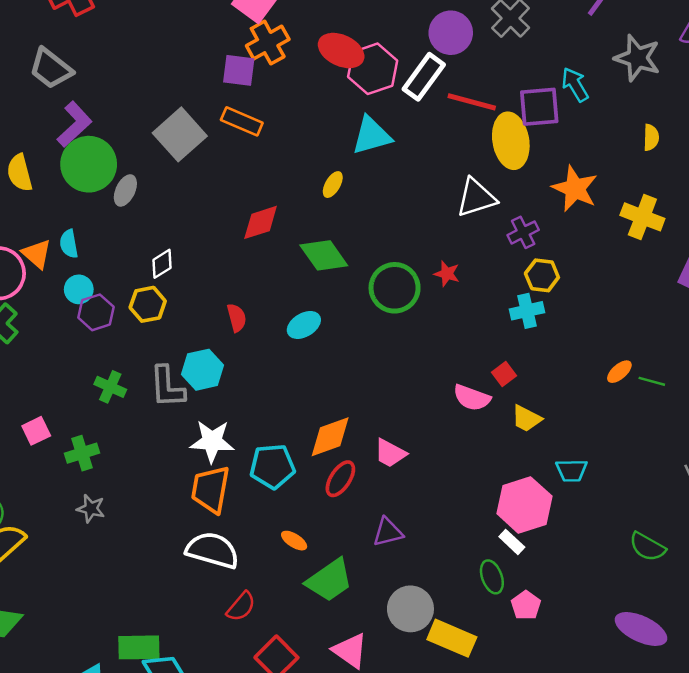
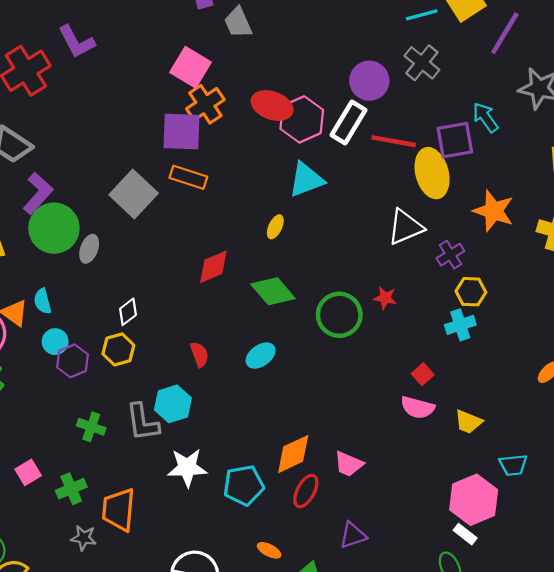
purple square: (239, 70) -> (181, 132), size x1.4
red square: (504, 374) -> (423, 374), moved
orange trapezoid: (211, 489) -> (119, 510), moved

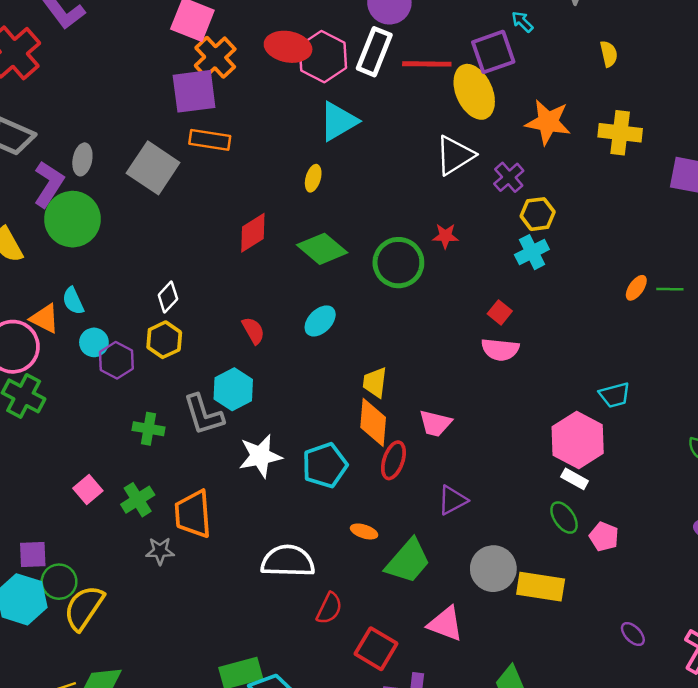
cyan arrow: (485, 117) -> (522, 22), size x0.7
gray ellipse: (89, 249) -> (82, 159), moved
yellow trapezoid: (468, 422) -> (375, 382), moved, turned 84
orange diamond: (293, 454) -> (373, 422), turned -51

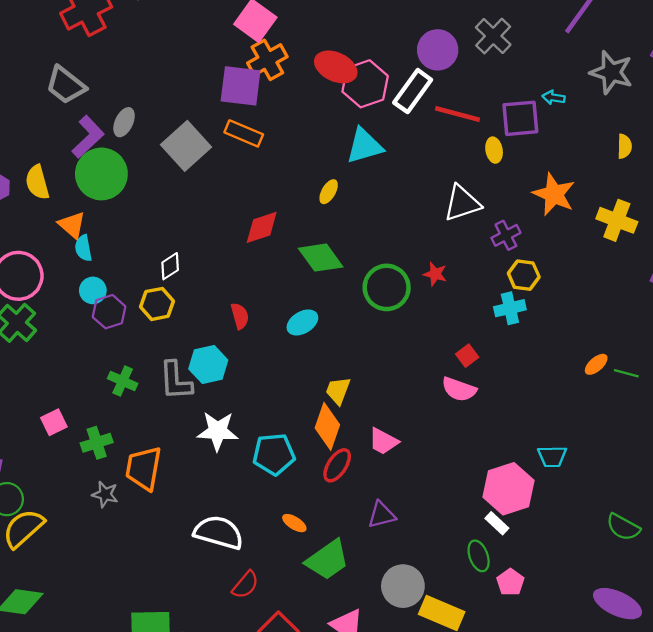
cyan arrow: (522, 22) -> (554, 98), turned -50
yellow ellipse: (474, 92) -> (494, 150), size x0.5
orange triangle: (45, 319) -> (72, 225), moved

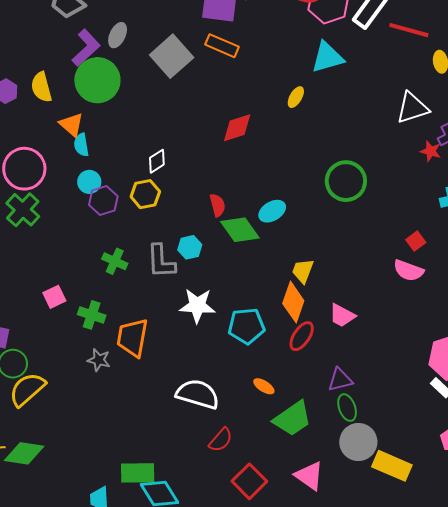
green diamond: (321, 258) -> (240, 230), moved
red star: (435, 274) -> (431, 151), moved
cyan hexagon: (208, 365) -> (190, 247), size x0.7
green cross: (97, 443) -> (92, 315), turned 36
green ellipse: (479, 556) -> (347, 408), moved

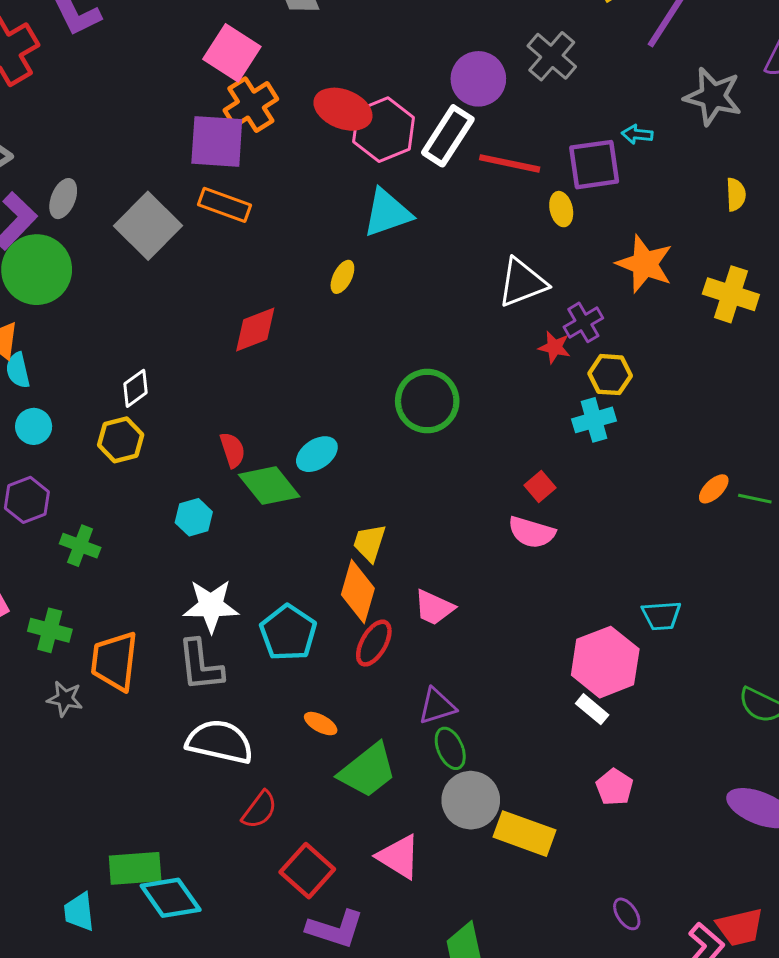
purple hexagon: (103, 201) -> (27, 500), moved
gray L-shape: (161, 261) -> (200, 665), moved
cyan pentagon: (246, 326) -> (288, 633), turned -30

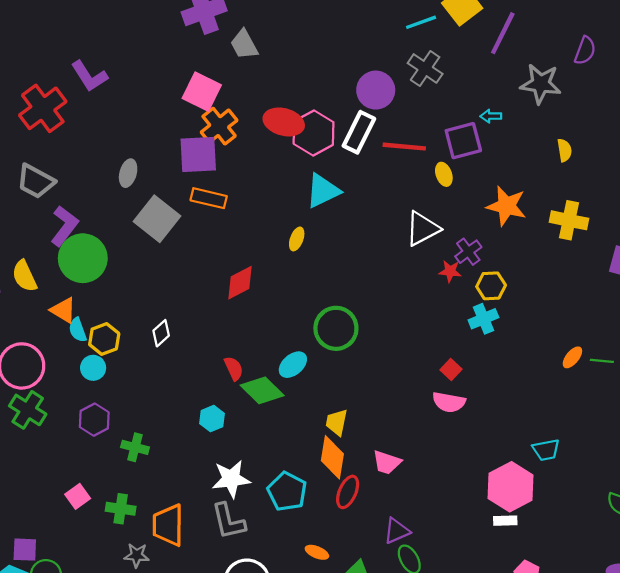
gray ellipse: (63, 199) -> (128, 173), moved
green circle: (427, 401) -> (336, 328), moved
yellow hexagon: (121, 440) -> (104, 339), moved
white rectangle: (592, 709) -> (505, 521), turned -35

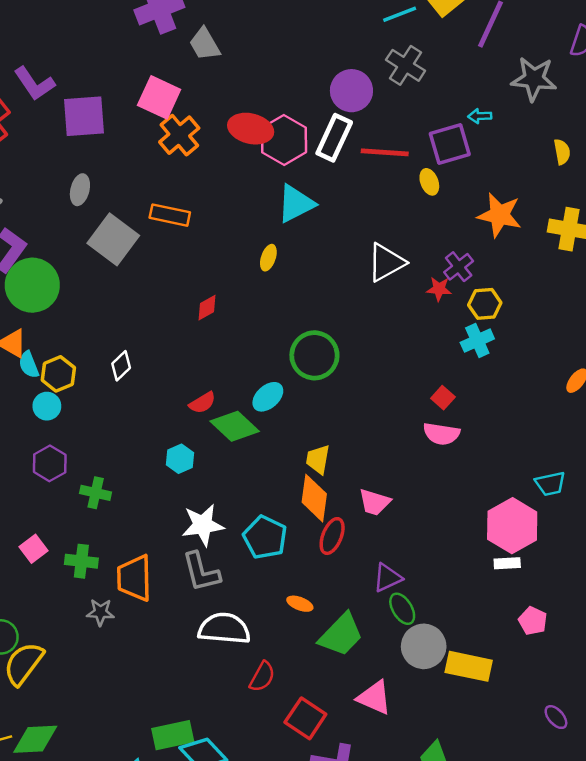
purple square: (198, 155) -> (84, 116), moved
white triangle: (422, 229) -> (386, 263), moved
red diamond: (240, 283) -> (207, 308), size x0.7
red semicircle: (234, 368) -> (202, 403), turned 85

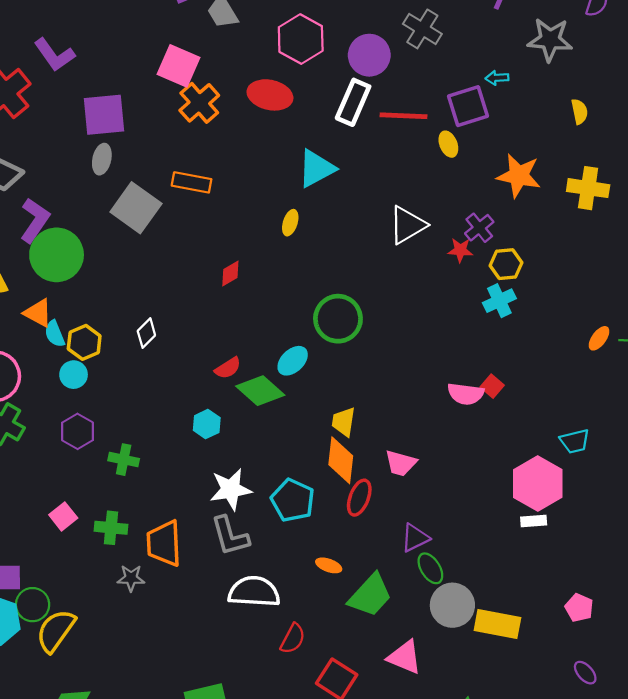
purple square: (84, 116) -> (104, 115), moved
pink hexagon: (284, 140) -> (301, 39), moved
red square: (443, 398) -> (492, 386), moved
pink pentagon: (533, 621) -> (579, 608), moved

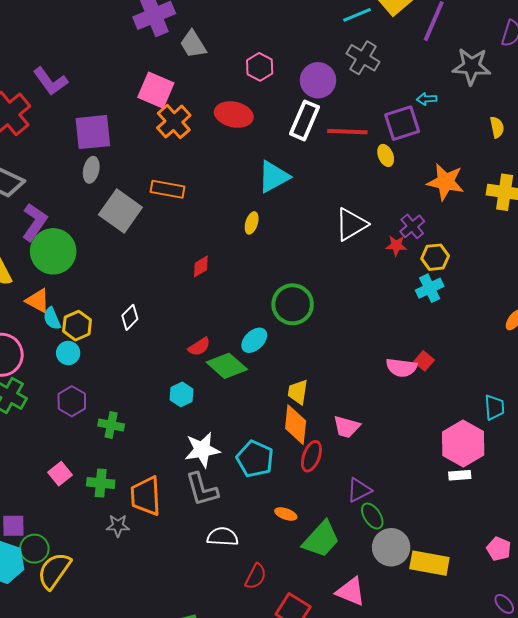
pink hexagon: (301, 39) -> (260, 67), size x0.7
cyan trapezoid: (575, 441) -> (494, 407), turned -80
white semicircle: (254, 592) -> (223, 537), size x0.7

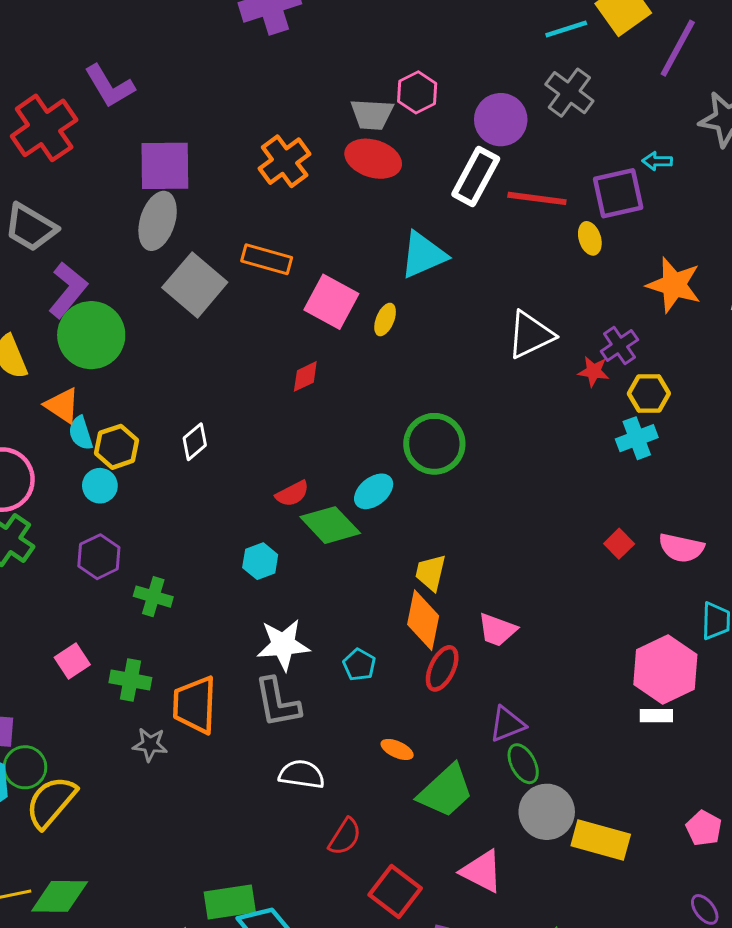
gray trapezoid: (193, 44) -> (372, 114), moved, turned -60
pink square: (156, 90) -> (331, 302), moved
gray ellipse: (91, 170) -> (158, 221), size x1.5
pink semicircle: (401, 368) -> (681, 548), moved
cyan pentagon: (255, 459) -> (359, 665), size x0.6

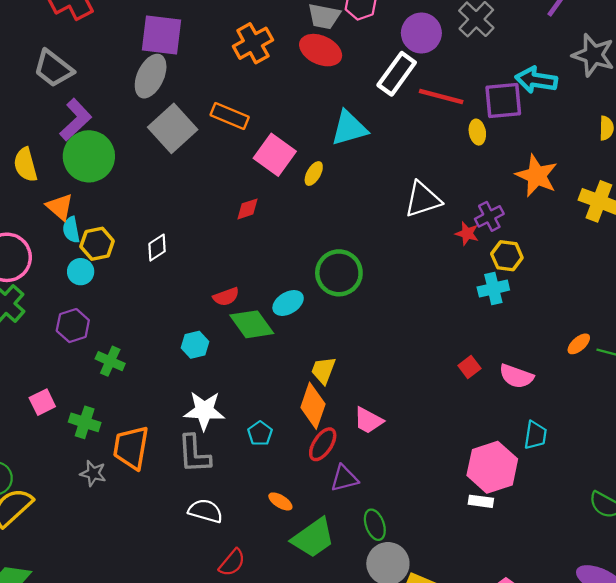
cyan arrow: (657, 161) -> (536, 80), size x1.8
purple triangle: (507, 724) -> (344, 478), moved

